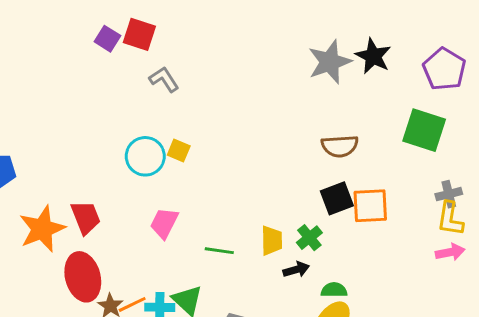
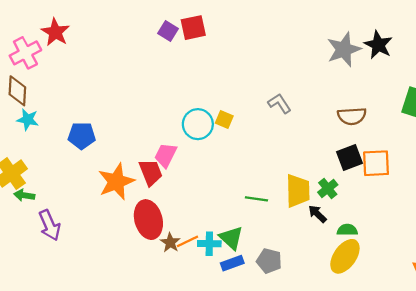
red square: (139, 34) -> (193, 28), turned -30
gray L-shape: (164, 79) -> (279, 103), moved
pink trapezoid: (164, 223) -> (166, 155), moved
yellow trapezoid: (272, 241) -> (298, 191), size x1.4
black arrow: (296, 270) -> (317, 214), turned -120

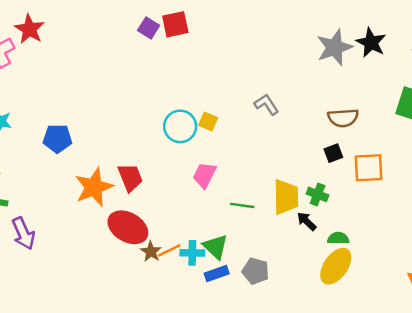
pink trapezoid: (166, 155) -> (204, 175), moved
black square: (350, 157) -> (333, 153), moved, size x0.7
green cross: (328, 188) -> (318, 194), turned -30
red ellipse: (148, 220) -> (128, 227), turned -45

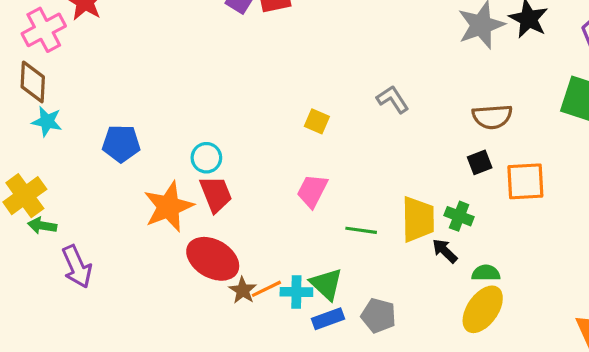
cyan circle: (180, 126) -> (206, 158), moved, size x0.7

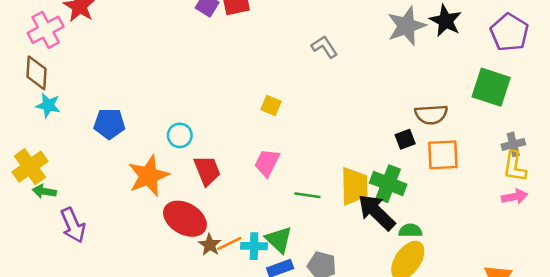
gray L-shape: (393, 99) -> (324, 47), moved
brown semicircle: (492, 117) -> (431, 115), moved
red trapezoid: (216, 194) -> (207, 171), moved
green cross: (459, 216) -> (388, 184), size x1.5
black arrow: (445, 251) -> (376, 212), size x1.8

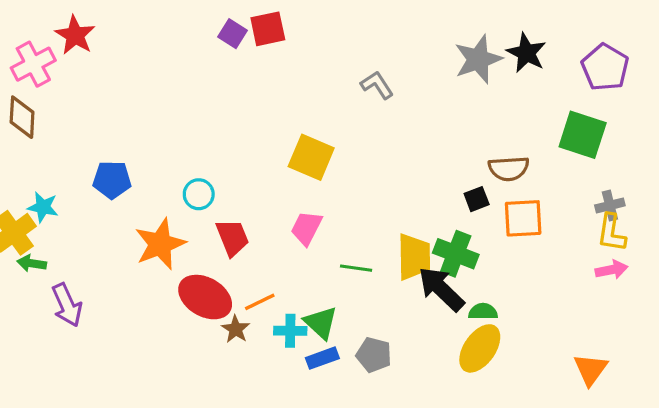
cyan star: (48, 105) -> (43, 207), moved
yellow square: (271, 105) -> (311, 157), size x1.8
orange line: (229, 243) -> (260, 302), moved

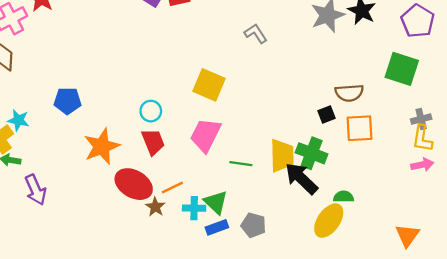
cyan circle: (199, 194) -> (151, 111), moved
pink trapezoid: (306, 228) -> (206, 135), size x1.4
green semicircle: (483, 311) -> (344, 197), moved

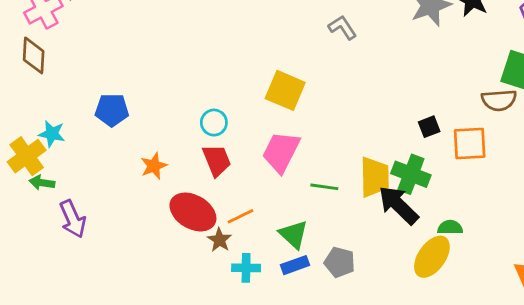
brown semicircle: (349, 93) -> (499, 100), moved
orange star: (102, 146) -> (154, 166), size x0.6
cyan cross: (194, 208) -> (246, 268), moved

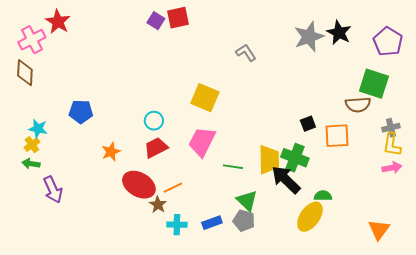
yellow cross: (27, 156) -> (32, 145), moved, size x0.6
red trapezoid: (217, 160) -> (156, 148), turned -95
green triangle: (294, 234) -> (247, 201), moved

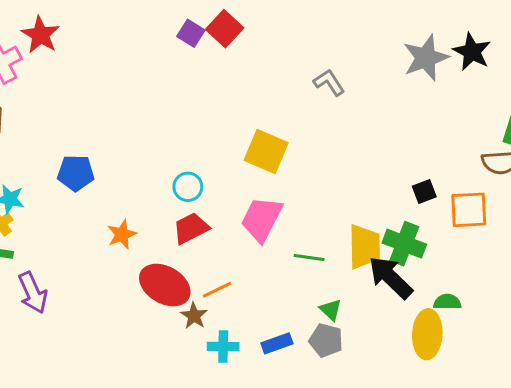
red square: (178, 18) -> (225, 29), turned -35
green triangle: (247, 201) -> (331, 310), size x0.7
yellow ellipse: (310, 217) -> (427, 334), turned -32

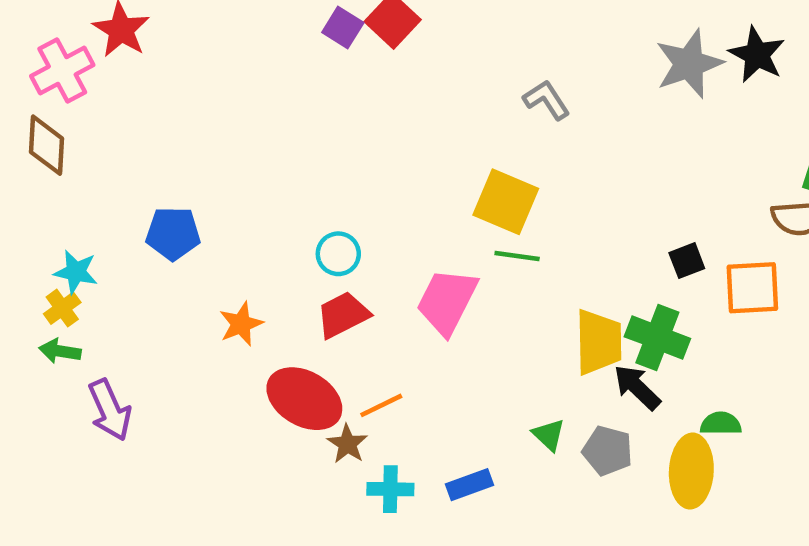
yellow square: (266, 151) -> (506, 202), moved
green line: (309, 257) -> (517, 256), moved
black arrow: (390, 277) -> (637, 387), size x0.7
gray pentagon: (326, 340) -> (608, 451), moved

